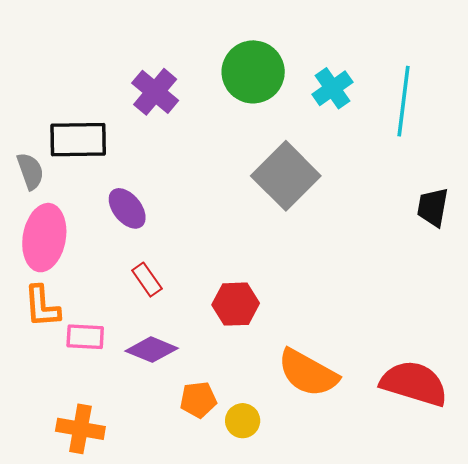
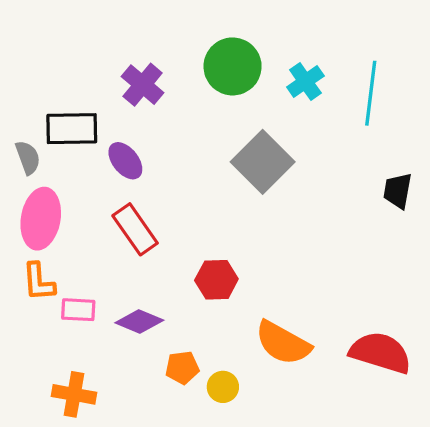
purple ellipse: (127, 208) -> (125, 161), moved
red rectangle: (147, 280) -> (135, 229), moved, size x1.6

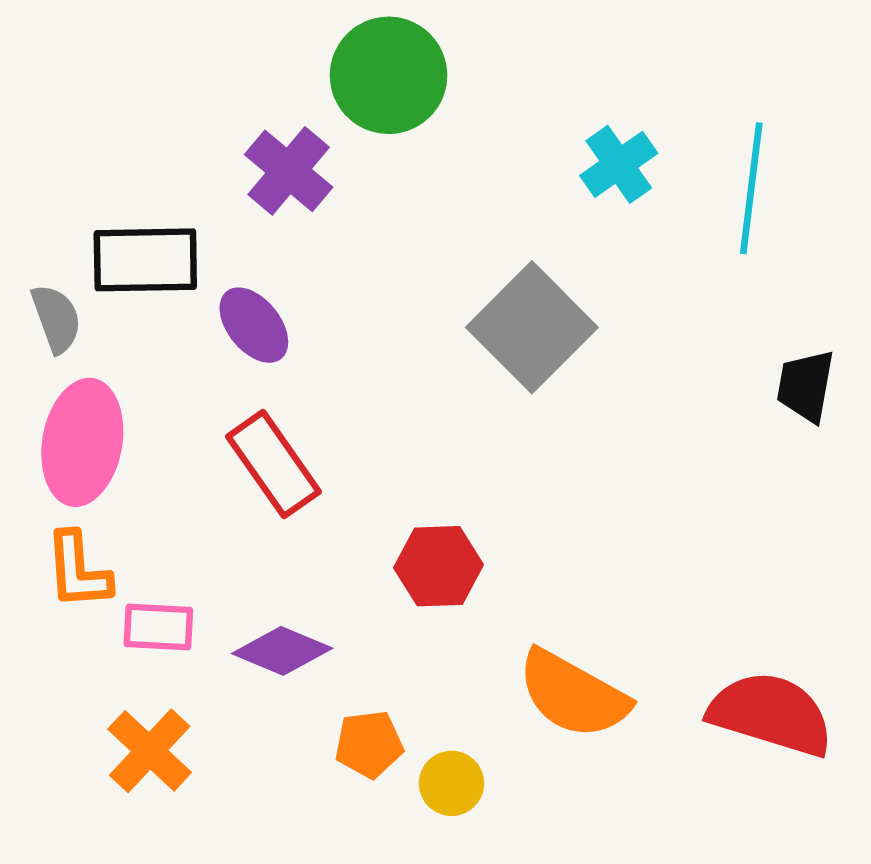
green circle: (233, 66) -> (389, 75), moved
orange cross: (74, 394) -> (150, 751), moved, turned 33

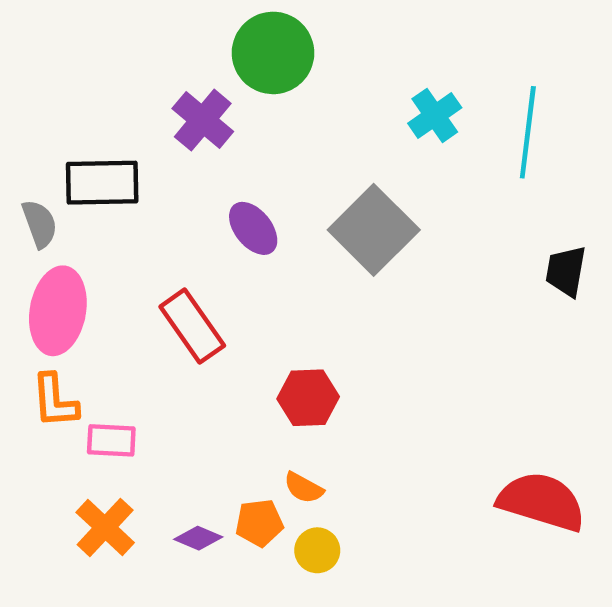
purple ellipse: (254, 325) -> (253, 228), moved
purple diamond: (282, 651) -> (198, 538), moved, size x0.7
orange semicircle: (573, 694) -> (304, 488), moved, size x0.5

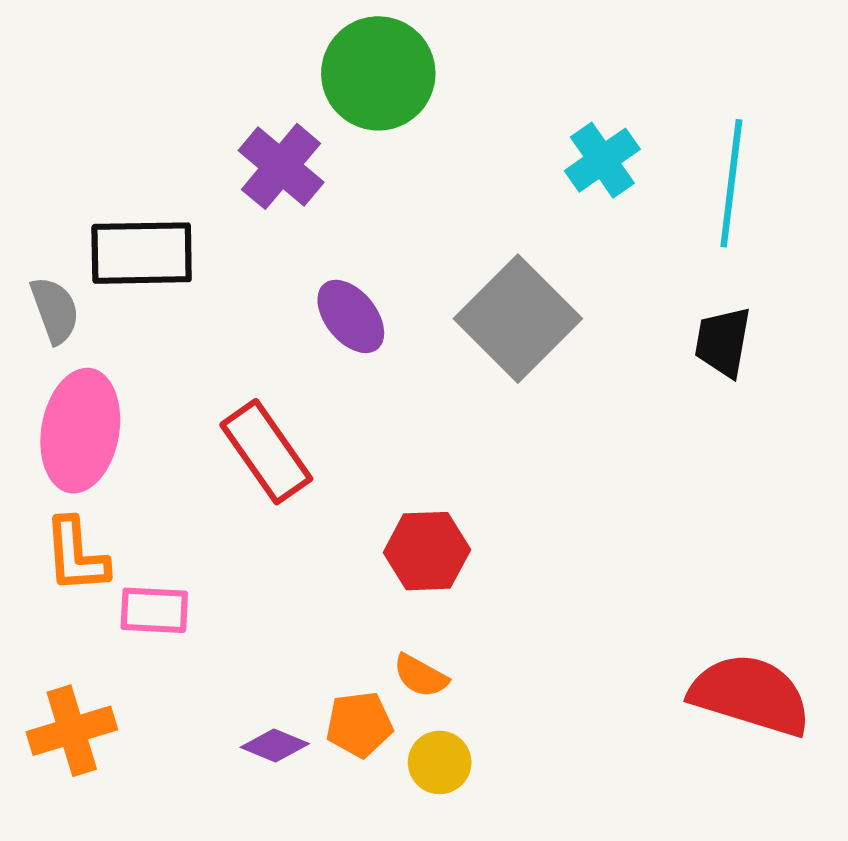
black trapezoid: (566, 271) -> (723, 342), moved
orange cross: (105, 527) -> (72, 731), moved, turned 30

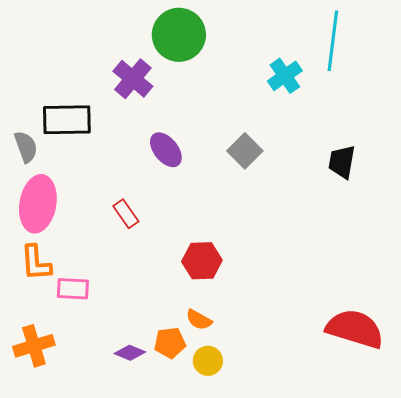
cyan line: (731, 183) -> (333, 41), moved
gray square: (518, 319) -> (245, 151), size x0.6
red rectangle: (266, 452) -> (126, 214), size x0.6

